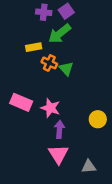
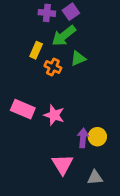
yellow rectangle: (34, 47) -> (36, 50), turned -56
green triangle: (66, 69) -> (78, 59), moved, turned 49
yellow circle: (98, 119) -> (97, 137), moved
purple arrow: (59, 129) -> (83, 138), moved

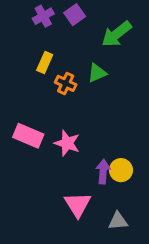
purple square: (71, 12) -> (75, 15), moved
purple cross: (47, 13) -> (43, 16), moved, turned -35
green arrow: (64, 36) -> (116, 34), moved

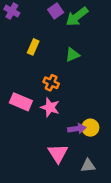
purple cross: (43, 16) -> (12, 11), moved, turned -32
green arrow: (116, 34) -> (77, 17), moved
orange cross: (66, 83) -> (51, 83), moved
purple arrow: (103, 172) -> (77, 129), turned 78

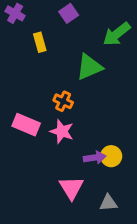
green arrow: (77, 17) -> (117, 34), moved
yellow rectangle: (33, 47) -> (40, 42), moved, turned -40
green triangle: (72, 55) -> (89, 67), size x1.5

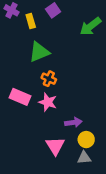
yellow rectangle: (40, 42) -> (31, 21), moved
green triangle: (89, 67) -> (39, 52), moved
yellow circle: (111, 156) -> (86, 140), moved

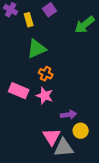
gray triangle: (84, 158) -> (64, 148), moved, size x1.5

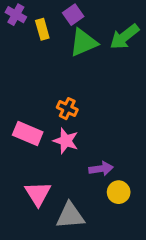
green triangle: (37, 49) -> (83, 43), moved
pink triangle: (52, 137) -> (38, 194), moved
gray triangle: (64, 148) -> (70, 216), moved

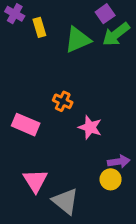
purple square: (73, 15) -> (105, 14), moved
pink star: (66, 141) -> (90, 127), moved
purple arrow: (101, 169) -> (119, 162), moved
gray triangle: (70, 216) -> (65, 201), turned 44

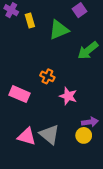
green arrow: (116, 34) -> (88, 51), moved
pink triangle: (35, 181) -> (27, 136), turned -42
gray triangle: (65, 201) -> (50, 134), moved

